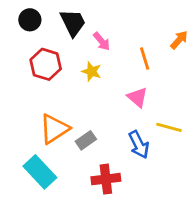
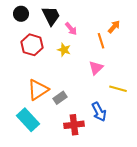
orange arrow: (179, 40) -> (114, 27), moved
pink triangle: (137, 97) -> (96, 68), turned 35
blue arrow: (139, 145) -> (99, 112), moved

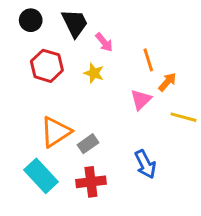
orange arrow: (114, 27) -> (167, 82), moved
yellow line: (118, 89) -> (184, 117), moved
red cross: (74, 125) -> (91, 182), moved

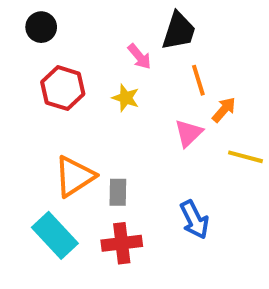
black trapezoid: (75, 23) -> (179, 31), moved, turned 44
gray rectangle: (88, 144) -> (118, 192), turned -54

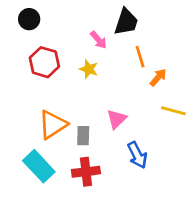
pink triangle: (189, 133) -> (117, 119), moved

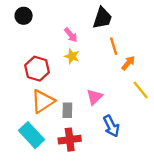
pink arrow: (98, 40) -> (71, 35), moved
red hexagon: (44, 62) -> (37, 69), moved
yellow line: (173, 111) -> (141, 90), turned 36

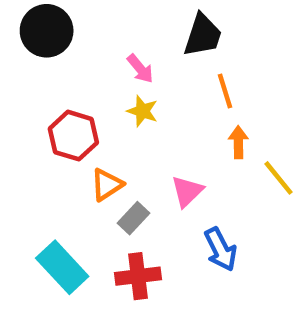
black circle: (24, 16) -> (47, 31), size x1.5
orange arrow: (128, 63) -> (238, 142), moved, turned -42
orange triangle: (43, 101) -> (107, 185), moved, size x0.7
gray rectangle: (67, 110) -> (134, 218), turned 42

